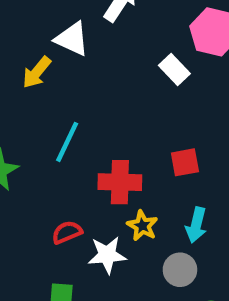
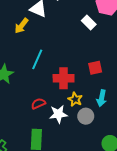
gray circle: (180, 270) -> (86, 116), moved

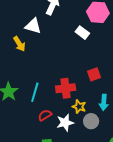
yellow arrow: (21, 26) -> (19, 44), turned -63
cyan line: (37, 59) -> (35, 92), moved

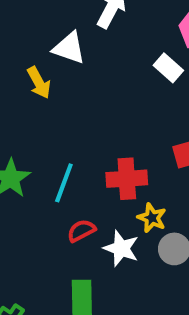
white star: (65, 123) -> (121, 248), turned 30

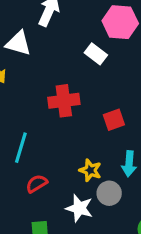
red cross: (127, 179) -> (64, 101), moved
white star: (121, 248) -> (79, 208), moved

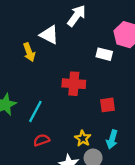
white rectangle: (96, 54) -> (104, 54), turned -35

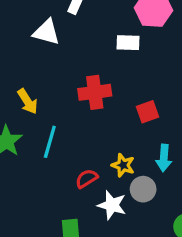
yellow arrow: (29, 52) -> (28, 101), moved
red semicircle: (41, 140) -> (87, 179), moved

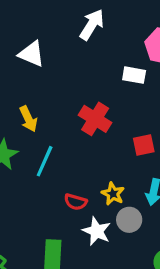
white triangle: (46, 32) -> (32, 54), moved
red cross: (95, 92) -> (95, 119), turned 32
red semicircle: (87, 179) -> (76, 202), turned -140

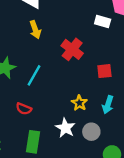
yellow arrow: (28, 119) -> (35, 30), moved
red semicircle: (76, 202) -> (24, 109), moved
gray circle: (129, 220) -> (91, 132), moved

